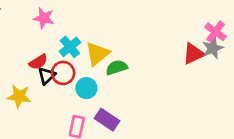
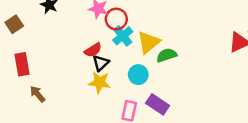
red circle: (63, 73) -> (116, 19), moved
yellow star: (19, 96) -> (99, 82), moved

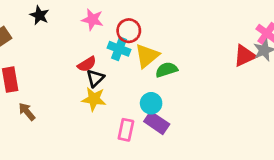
red circle: (116, 19) -> (129, 31), moved
cyan cross: (123, 36) -> (119, 49), turned -30
cyan circle: (138, 75) -> (151, 103), moved

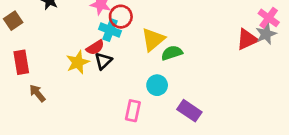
red circle: (129, 31) -> (121, 17), moved
cyan cross: (119, 49) -> (110, 30), moved
yellow star: (94, 99) -> (78, 62), moved, turned -30
purple rectangle: (157, 123) -> (189, 111), moved

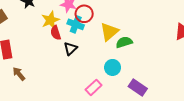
red semicircle: (95, 48) -> (56, 33), moved, turned 104
yellow star: (78, 62) -> (50, 20), moved
pink rectangle: (133, 111) -> (94, 87), turned 35

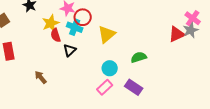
green semicircle: (124, 42) -> (139, 57), moved
brown arrow: (19, 74) -> (41, 77), moved
pink rectangle: (94, 87) -> (105, 87), moved

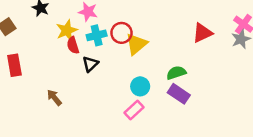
red circle: (83, 17) -> (121, 33), moved
cyan cross: (75, 27) -> (97, 35), turned -35
red triangle: (177, 34) -> (202, 33), moved
purple rectangle: (134, 87) -> (179, 94), moved

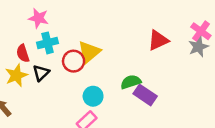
yellow star: (67, 30) -> (16, 75), moved
red circle: (121, 33) -> (74, 61), moved
purple rectangle: (179, 94) -> (145, 95), moved

